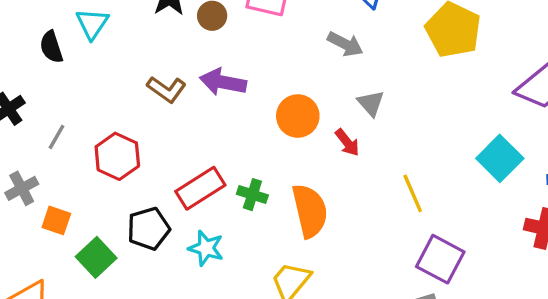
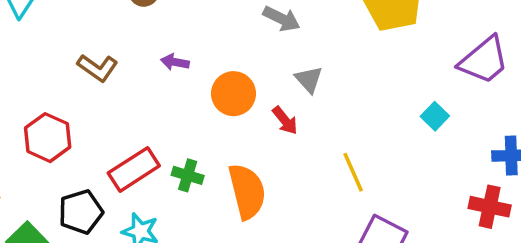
purple arrow: (223, 82) -> (175, 62), moved, size x0.6
cyan square: (500, 158) -> (435, 116), moved, size x0.6

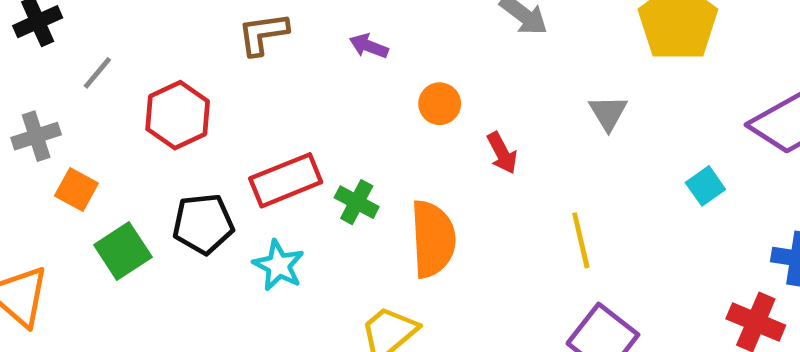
brown L-shape: (98, 68) -> (263, 34), turned 126
gray triangle: (309, 79) -> (608, 113), moved
orange circle: (234, 94) -> (440, 104), size x0.7

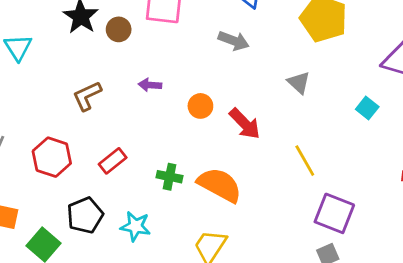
red arrow: (502, 153) -> (245, 124), size x1.4
red rectangle: (286, 180) -> (113, 161), moved, size x0.7
orange semicircle: (433, 239) -> (220, 185), turned -42

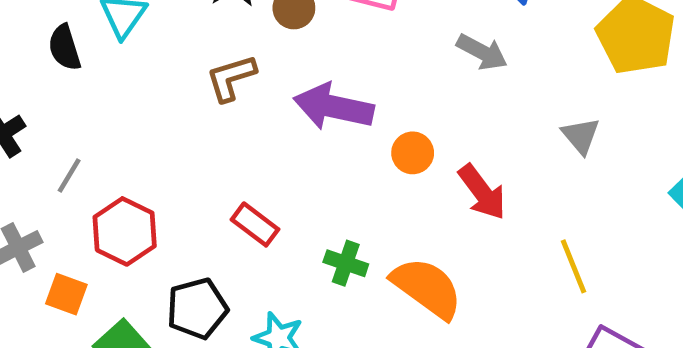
purple arrow: (150, 85) -> (334, 107), size x2.0
brown L-shape: (87, 96) -> (231, 78), moved
red hexagon: (52, 157) -> (125, 231), moved
red rectangle: (113, 161) -> (255, 224), turned 68

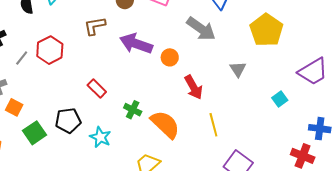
gray arrow: (482, 52) -> (201, 29), size x1.4
orange circle: (413, 153) -> (170, 57), moved
red hexagon: (125, 231) -> (50, 50), moved
yellow line: (574, 266) -> (213, 125), moved

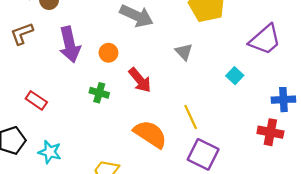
purple arrow: (136, 44) -> (70, 45), turned -112
green cross: (133, 110) -> (99, 93), moved
orange semicircle: (165, 124) -> (150, 134), moved
yellow line: (213, 125) -> (191, 117), moved

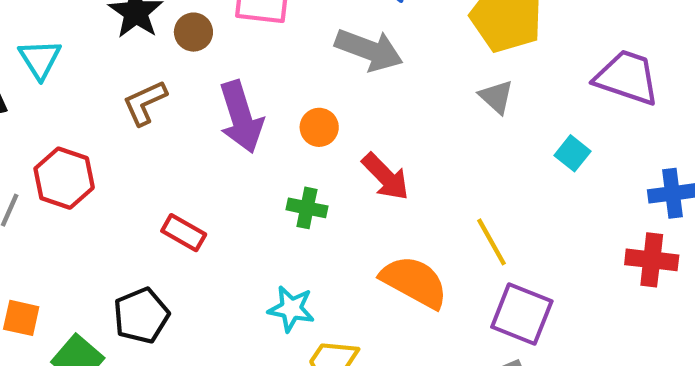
purple trapezoid: (265, 40) -> (627, 77), turned -116
gray triangle: (184, 52) -> (496, 97), moved
cyan star: (50, 152) -> (291, 309), moved

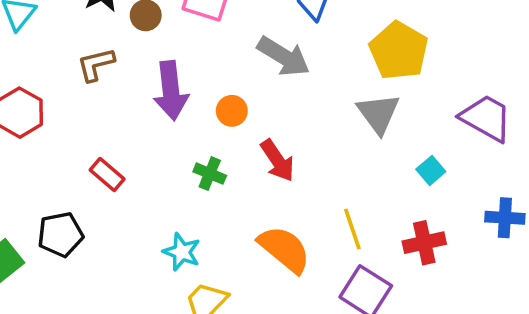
gray triangle: (496, 97) -> (378, 113), size x1.5
red cross: (652, 260) -> (424, 243), moved, turned -30

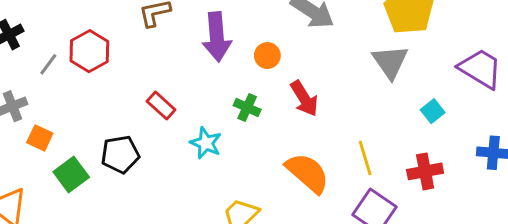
cyan star: (182, 252) -> (206, 143), moved

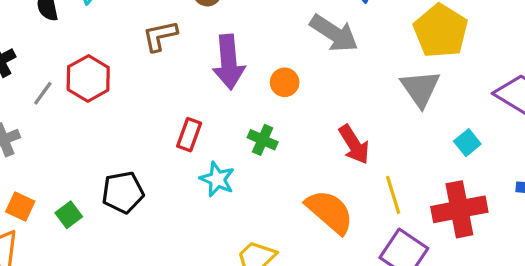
red arrow: (304, 98) -> (354, 145), moved
red rectangle: (161, 105) -> (189, 135), moved, turned 68
orange square: (40, 138) -> (20, 206), moved
red cross: (425, 171) -> (459, 209), size x1.4
green square: (71, 175) -> (69, 215), size x0.7

